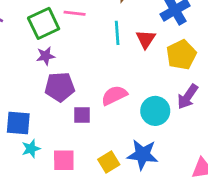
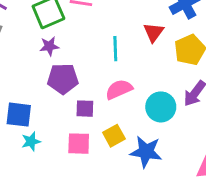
cyan line: (117, 33) -> (115, 49), moved
pink square: (64, 160) -> (79, 144), moved
yellow square: (109, 162) -> (114, 136), moved

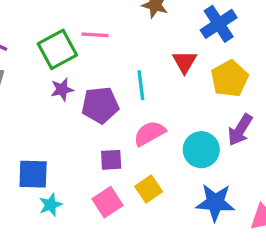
purple pentagon: (63, 79) -> (100, 105), moved
pink square: (79, 144) -> (108, 202), turned -30
blue star: (146, 152) -> (215, 202), moved

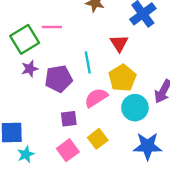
yellow pentagon: (230, 79) -> (122, 78), moved

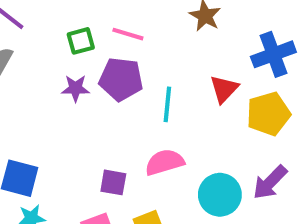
green square: (25, 39) -> (81, 41), size x0.6
yellow pentagon: (122, 78) -> (268, 114), moved
purple pentagon: (59, 79) -> (121, 79), moved

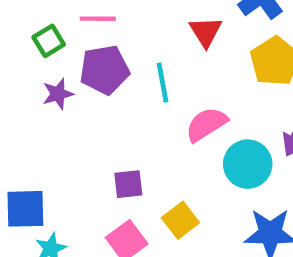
red triangle: (224, 89) -> (206, 32), moved
pink semicircle: (165, 162) -> (206, 124), moved

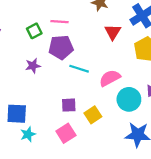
cyan line: (163, 83) -> (79, 69), moved, turned -66
purple star: (58, 94) -> (33, 66), moved
yellow square: (180, 220) -> (93, 115), moved

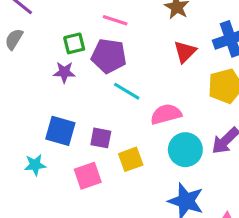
green square: (34, 31) -> (74, 43), moved
blue square: (17, 114) -> (60, 131), moved

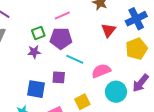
pink line: (115, 20) -> (62, 15), turned -35
purple square: (101, 138) -> (59, 77), moved

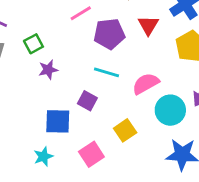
green square: (38, 33) -> (33, 44), moved
purple pentagon: (61, 38) -> (109, 34), moved
purple square: (59, 77) -> (87, 101), turned 32

